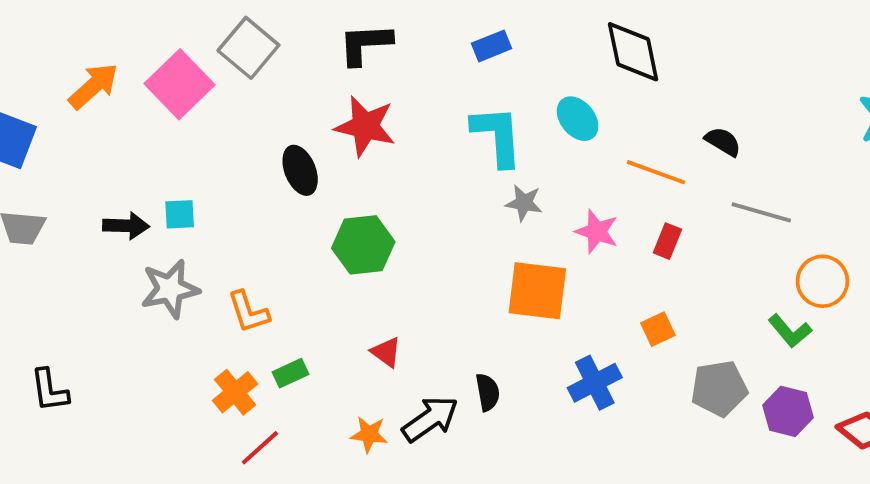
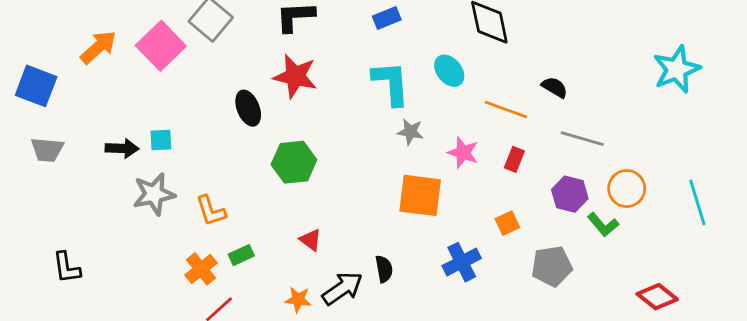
purple hexagon: (788, 411) -> (570, 194), moved

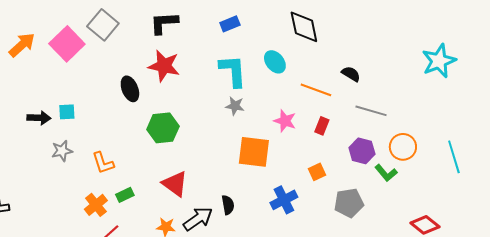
gray star: (410, 132) -> (235, 106), moved
gray star: (154, 194) -> (62, 151), size x0.7
red triangle: (311, 240) -> (175, 184), size x1.6

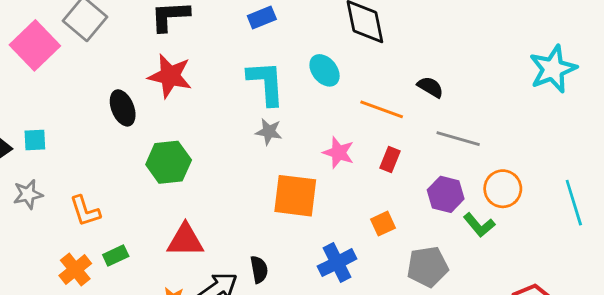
red triangle: (175, 184) -> (185, 240), turned -36

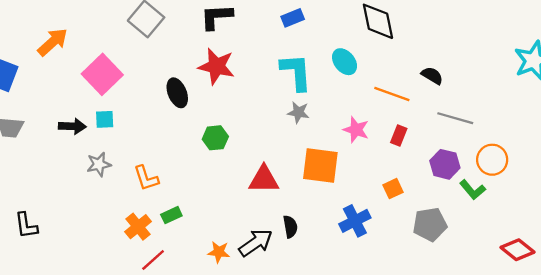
pink square: (35, 45) -> (102, 74), moved
green hexagon: (169, 162) -> (215, 138), size x0.7
red triangle: (185, 240) -> (264, 179), moved

